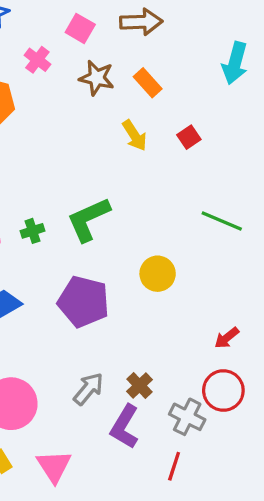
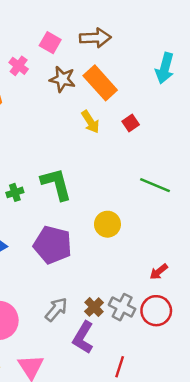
orange rectangle: (148, 83) -> (100, 83), size x1.6
green L-shape: (88, 219) -> (56, 184), turned 99
gray cross: (187, 417) -> (122, 307), moved

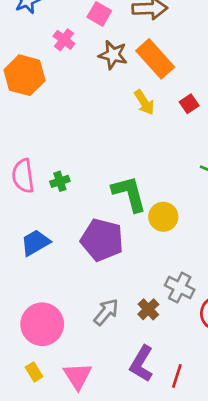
green L-shape: (56, 184) -> (129, 194), moved
gray cross: (122, 307) -> (180, 288), moved
purple L-shape: (83, 337) -> (142, 364), moved

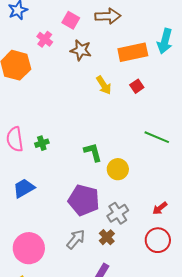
orange rectangle: (155, 59) -> (133, 52), moved, turned -60
green L-shape: (129, 194) -> (93, 152), size x0.7
purple pentagon: (102, 240) -> (84, 200), moved
gray cross: (180, 288) -> (118, 213), moved, turned 30

